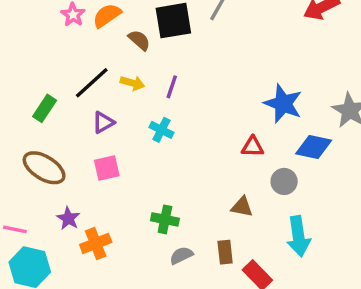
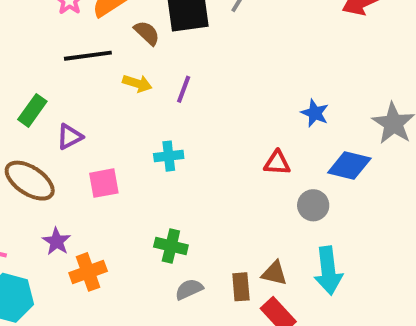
black line: (92, 83) -> (88, 56), moved, turned 33
blue star: (283, 104) -> (315, 113), size x0.6
purple triangle: (103, 123) -> (70, 137), moved
cyan cross: (161, 130) -> (169, 156), moved, turned -35
brown triangle: (242, 207) -> (274, 273), moved

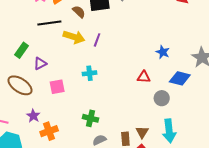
yellow arrow: (137, 83) -> (74, 37), size x1.5
brown triangle: (274, 273) -> (142, 132), turned 48

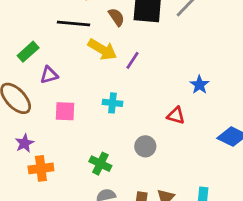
blue star: (163, 52) -> (199, 85), moved
red triangle: (144, 77) -> (176, 115), moved
gray circle: (162, 98) -> (145, 146), moved

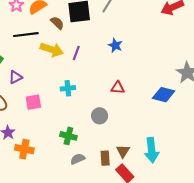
blue star: (199, 85) -> (115, 45), moved
orange cross: (41, 168) -> (24, 149), turned 30

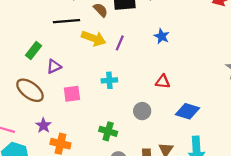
blue diamond: (164, 95) -> (188, 111), moved

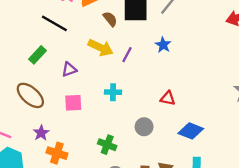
black line: (66, 21) -> (54, 23), moved, turned 30
blue star: (162, 36) -> (163, 45), moved
purple triangle: (54, 67) -> (69, 69), moved

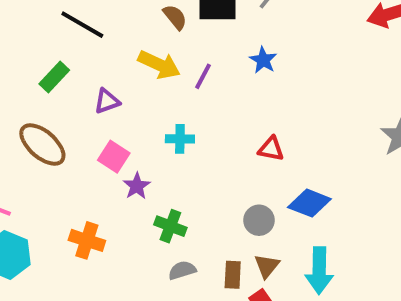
pink square: (73, 103) -> (114, 157), turned 36
gray circle: (144, 127) -> (259, 220), moved
purple star: (41, 133) -> (137, 186), moved

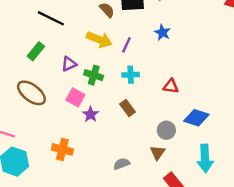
cyan cross: (180, 139) -> (131, 75), moved
green cross: (170, 226) -> (94, 75), moved
brown triangle: (267, 266) -> (158, 153), moved
brown rectangle: (233, 275) -> (128, 108), moved, turned -35

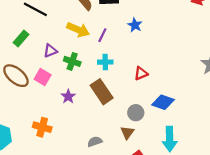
red triangle: (171, 86) -> (141, 73), turned -32
pink square: (75, 97) -> (43, 77), moved
brown rectangle: (128, 108) -> (102, 92), size x1.6

